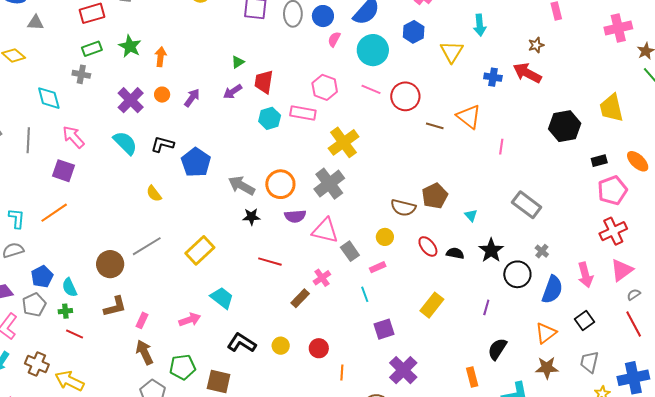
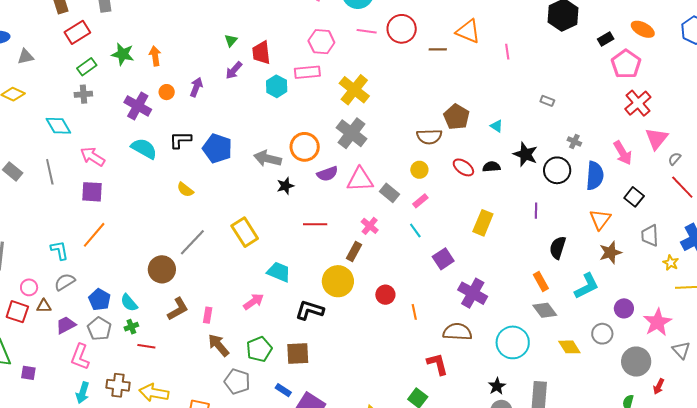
gray rectangle: (527, 205) -> (547, 101), size x0.5
yellow rectangle: (200, 250) -> (245, 232), turned -64
yellow circle: (281, 346) -> (338, 281), moved, size x1.8

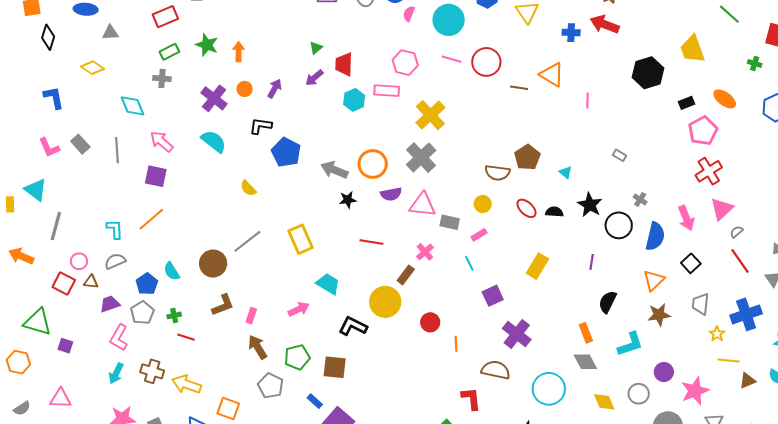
black L-shape: (180, 140) -> (261, 126), moved
gray rectangle: (390, 193) -> (450, 222), turned -36
cyan semicircle: (129, 303) -> (172, 271), moved

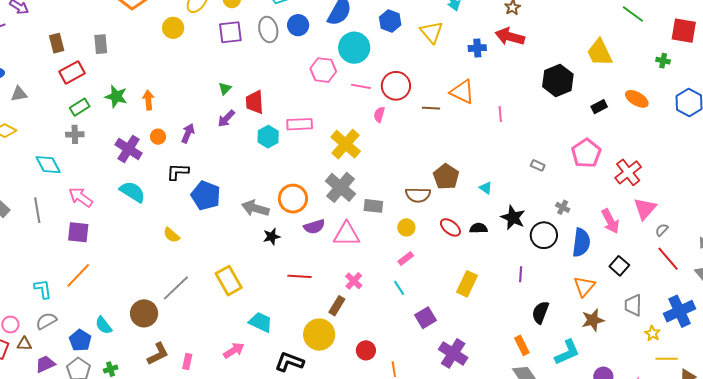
pink semicircle: (409, 14) -> (379, 115), moved
pink hexagon: (405, 63) -> (323, 70), moved
pink pentagon: (703, 131) -> (586, 153), moved
gray rectangle: (450, 222) -> (373, 206), moved

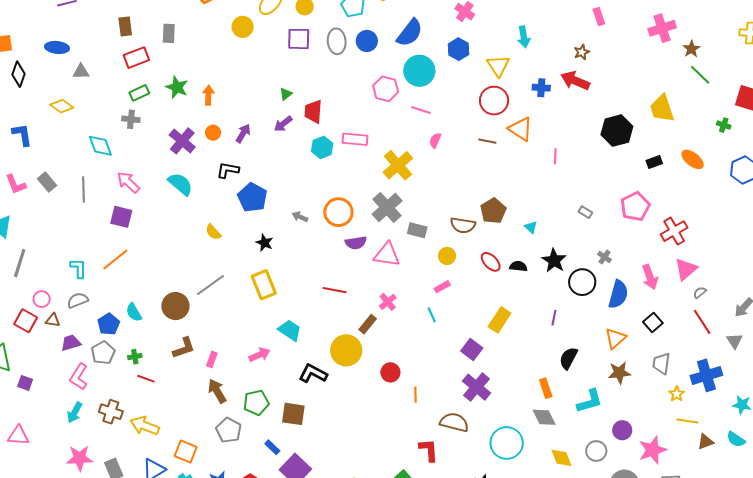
red circle: (396, 86) -> (494, 101), moved
gray arrow: (255, 208) -> (300, 217), size x0.6
black star: (272, 237) -> (264, 243), moved, turned 30
purple square: (426, 318) -> (472, 350), moved, turned -30

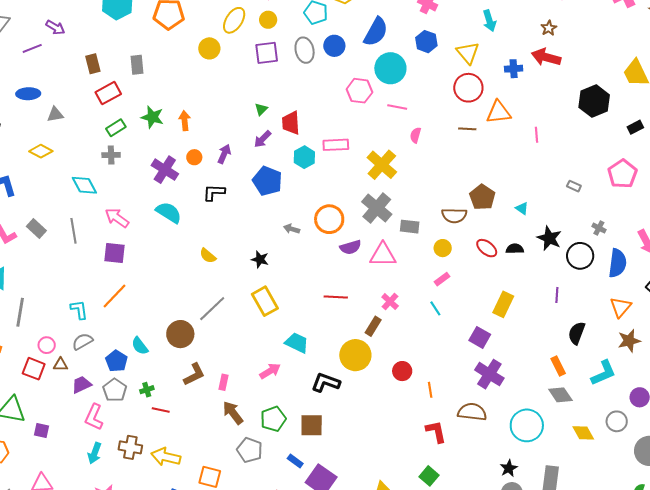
orange triangle: (521, 129) -> (499, 112), turned -32
blue pentagon: (252, 197) -> (267, 181), moved
red L-shape: (429, 450) -> (436, 432), moved

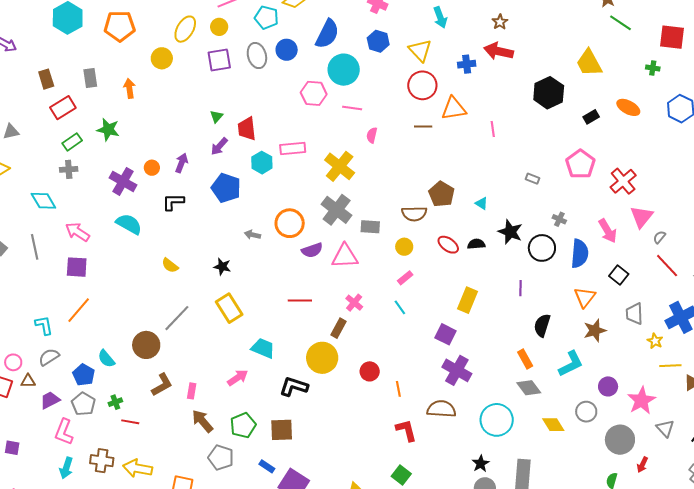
orange arrow: (185, 121) -> (129, 88), moved

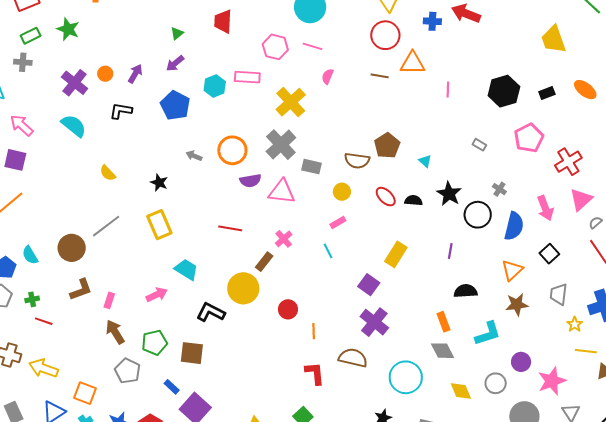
pink hexagon: (314, 93) -> (275, 47), moved
black hexagon: (549, 93) -> (504, 91), moved
red trapezoid: (247, 129) -> (223, 21), moved
black semicircle: (542, 325) -> (466, 291), turned 60

